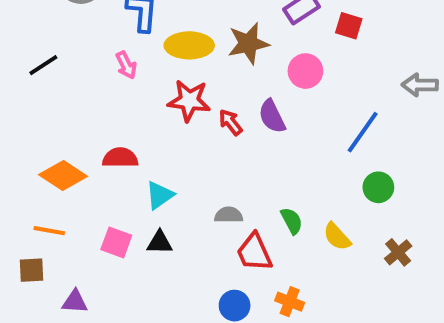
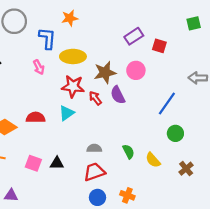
brown star: (248, 43) -> (105, 73), moved
cyan triangle: (160, 195) -> (67, 113), moved
red trapezoid: (254, 252) -> (94, 172), moved, turned 95

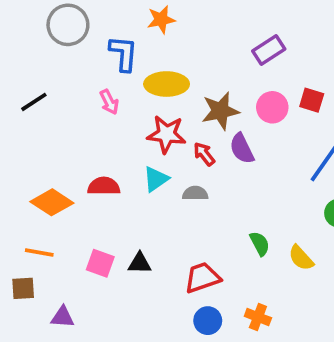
red square: (159, 46) -> (312, 100), moved
gray semicircle: (94, 148) -> (195, 193), moved

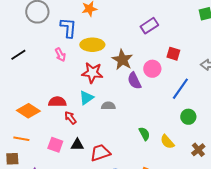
pink circle: (272, 107) -> (152, 69), moved
brown star: (220, 111) -> (122, 60), turned -30
red arrow: (204, 154) -> (70, 118), moved
red trapezoid: (202, 278) -> (100, 153), moved

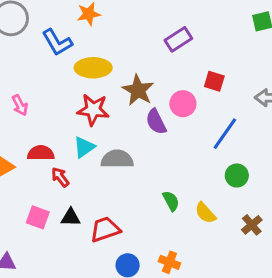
blue L-shape: (68, 28) -> (57, 42), turned 145
pink arrow: (60, 55) -> (20, 105), moved
gray semicircle: (108, 106) -> (117, 159), size x1.5

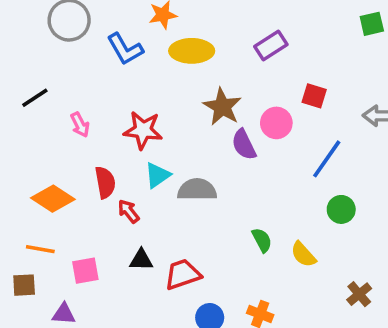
yellow ellipse: (93, 68) -> (192, 51), moved
red star: (93, 110) -> (143, 130), moved
red semicircle: (41, 153) -> (105, 182), turned 80
pink square: (38, 217) -> (85, 271), moved, turned -30
brown cross: (252, 225) -> (359, 294), moved

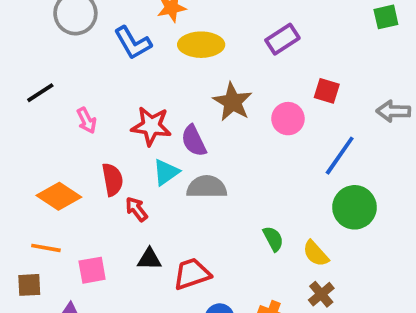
purple semicircle: (244, 145) -> (194, 141), moved
green circle: (341, 209) -> (355, 207), size x1.5
brown cross: (359, 294) -> (321, 294), moved

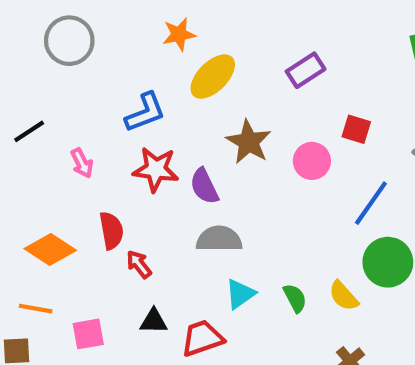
blue L-shape: (133, 43) -> (145, 112), moved, turned -81
yellow ellipse: (201, 45) -> (213, 77), turned -45
cyan triangle: (166, 172) -> (240, 294), moved
yellow semicircle: (316, 254) -> (344, 296), moved

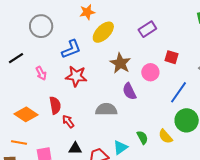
gray circle: (69, 41) -> (41, 26), moved
purple semicircle: (204, 186) -> (129, 91), moved
cyan triangle: (240, 294) -> (120, 147), moved

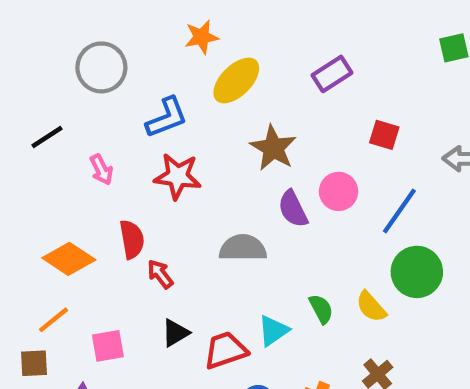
pink circle: (150, 72) -> (339, 191), moved
orange line: (19, 142) -> (54, 320), turned -49
black triangle: (75, 148) -> (175, 333), turned -32

